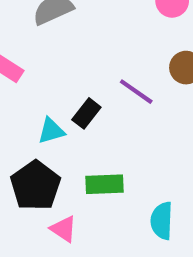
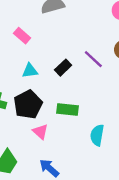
cyan triangle: (51, 131) -> (30, 71), moved

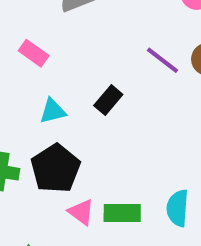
purple line: (93, 59) -> (162, 60), moved
green rectangle: (68, 109) -> (122, 213), moved

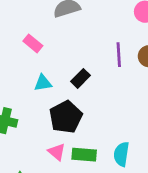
purple line: (162, 60) -> (119, 55), turned 45
black pentagon: (56, 168) -> (66, 117), moved

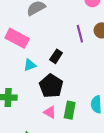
pink rectangle: (33, 43) -> (17, 38), size x1.6
green rectangle: (84, 155) -> (70, 110), turned -72

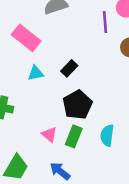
purple line: (80, 34) -> (105, 22), moved
black pentagon: (51, 86) -> (78, 105), moved

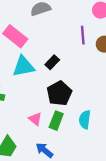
purple line: (105, 22) -> (83, 35), moved
cyan triangle: (36, 73) -> (23, 66), size x1.6

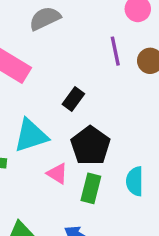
cyan triangle: (23, 66) -> (31, 136), moved
pink triangle: (35, 119) -> (57, 174), moved

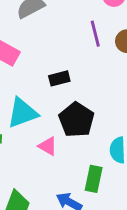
black rectangle: (73, 99) -> (59, 78), turned 42
green rectangle: (91, 188) -> (94, 179), moved

